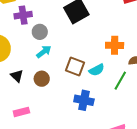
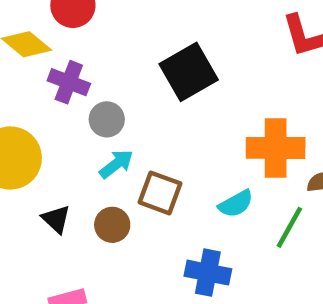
purple cross: (23, 15) -> (69, 82), turned 30
orange cross: (115, 45) -> (276, 148), size x1.4
brown square: (75, 67) -> (160, 193), moved

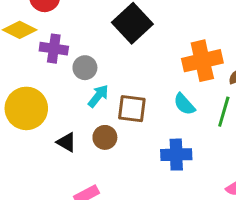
cyan semicircle: (236, 204) -> (184, 104), turned 90

